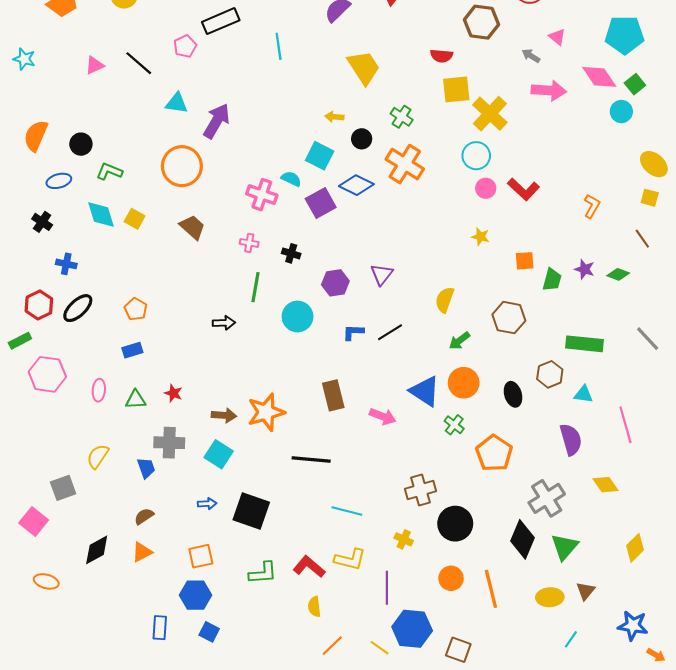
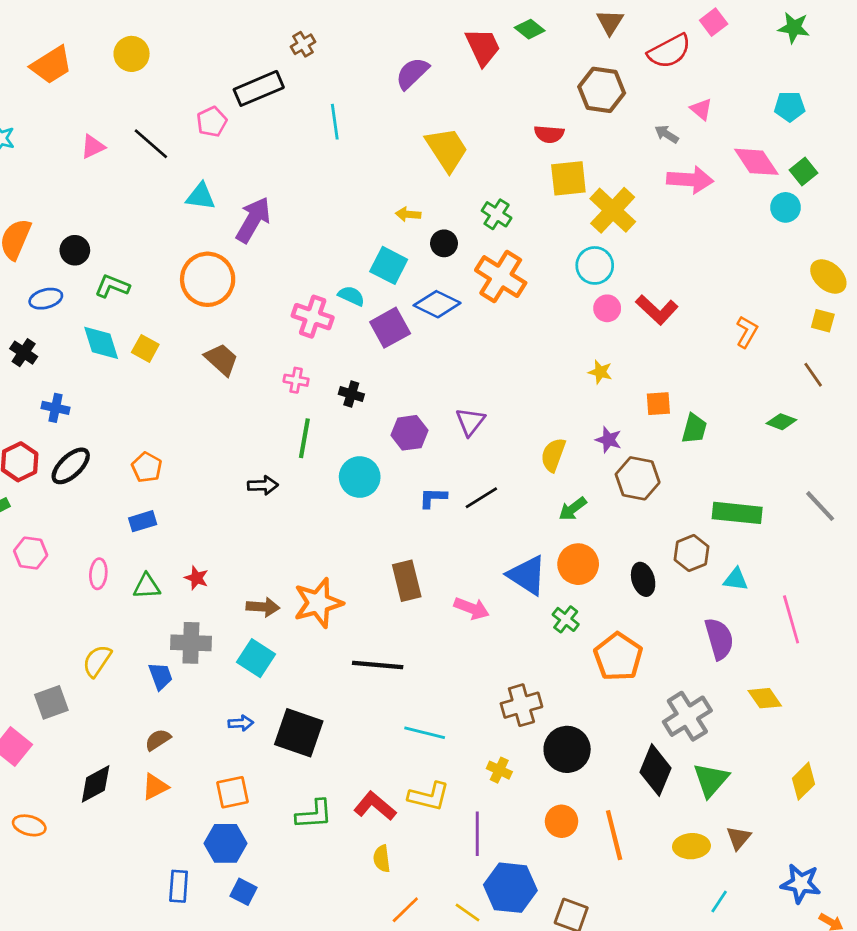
cyan pentagon: (624, 35) -> (790, 106), size x0.6
purple star: (585, 269) -> (609, 440), moved
pink hexagon: (47, 374) -> (31, 553), size x0.7

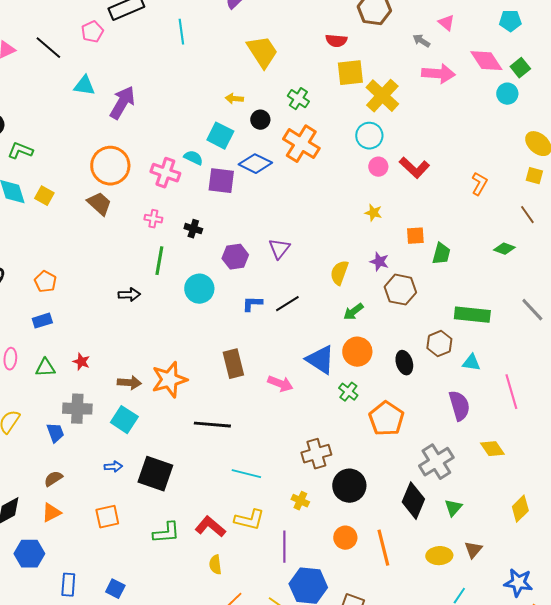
orange circle: (208, 279) -> (110, 166), moved
purple square: (390, 328) -> (221, 181), turned 36
green triangle: (711, 780) -> (453, 508), size x0.7
blue hexagon: (226, 843) -> (29, 554), moved

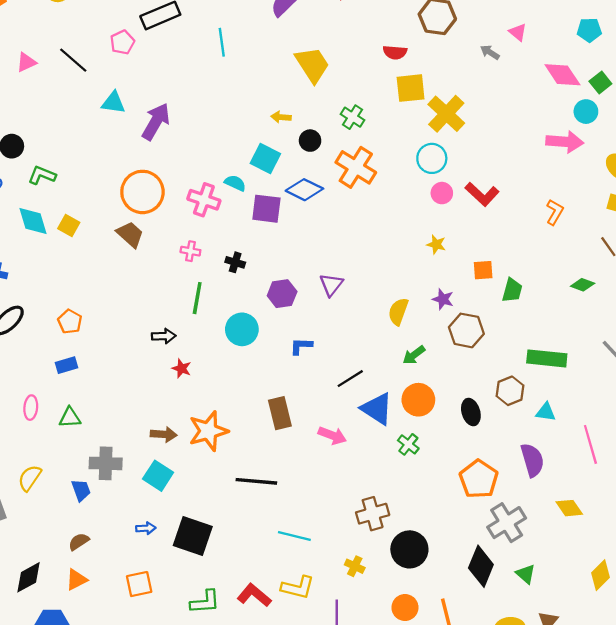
pink arrow: (438, 74) -> (565, 142), moved
black line: (287, 304) -> (350, 379), moved
red star: (81, 362) -> (182, 368), moved
orange pentagon: (386, 419) -> (479, 479), moved
green triangle: (453, 508) -> (526, 574), turned -30

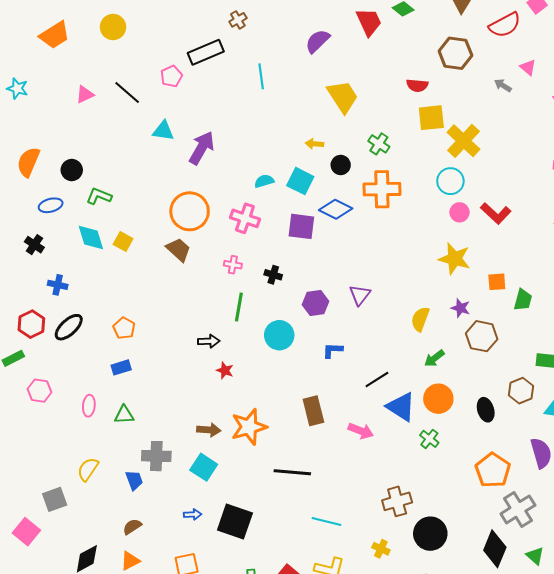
orange cross: (356, 167) -> (382, 189), turned -33
cyan semicircle: (235, 183) -> (264, 181), moved, turned -42
yellow star: (436, 244) -> (454, 259), size x1.8

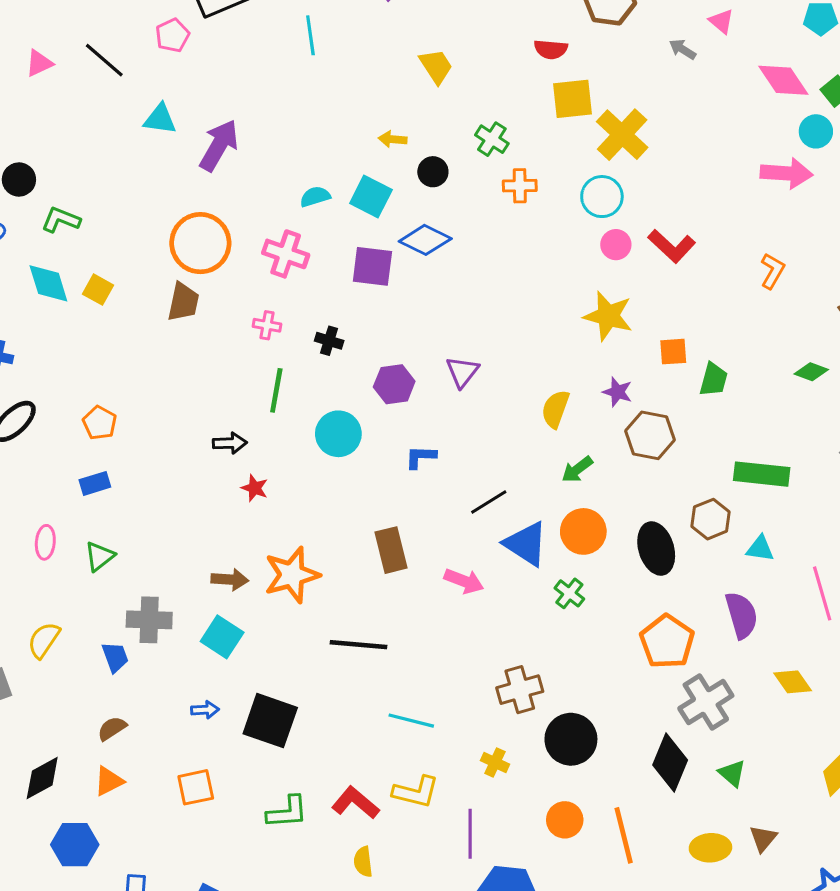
yellow trapezoid: (343, 96) -> (436, 66), size x0.7
orange cross: (382, 189) -> (520, 186), moved, size x0.6
brown trapezoid: (178, 250) -> (183, 302), turned 60
black ellipse: (486, 410) -> (656, 549), size x1.4
green triangle: (124, 415) -> (100, 556), turned -35

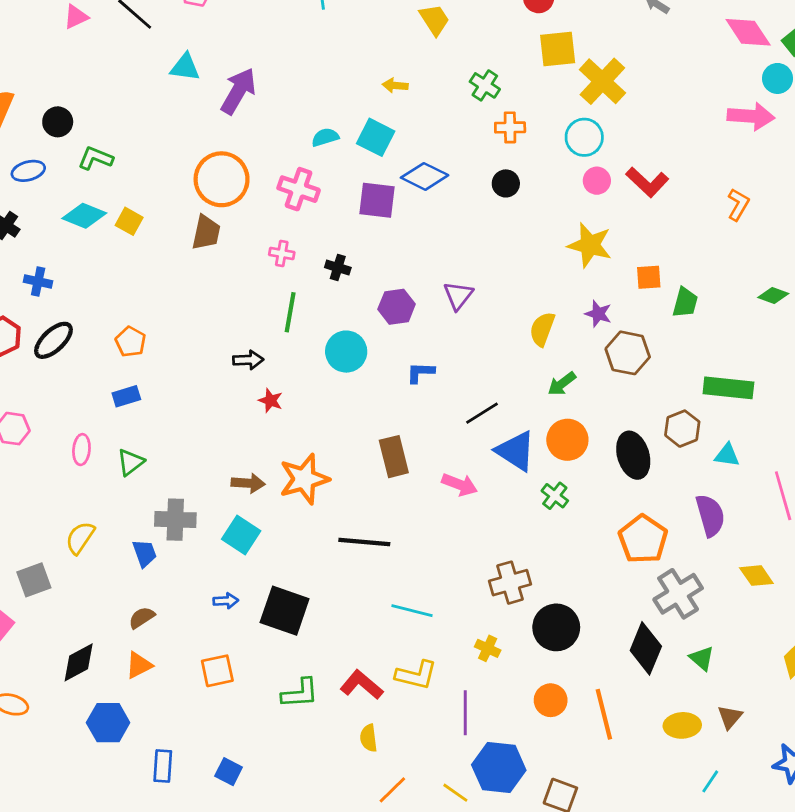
black circle: (433, 172) -> (506, 183), moved
cyan diamond: (48, 283) -> (84, 216), turned -51

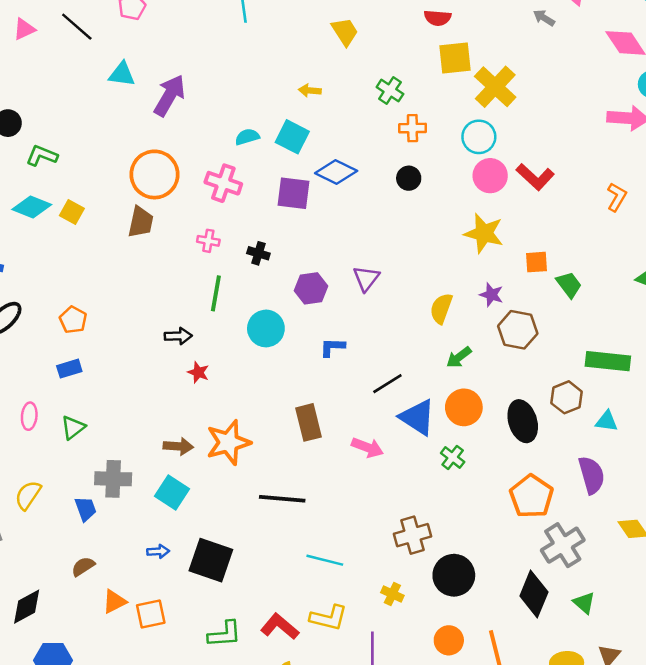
pink circle: (597, 181) -> (490, 176), size x1.4
green trapezoid: (685, 303) -> (569, 285), turned -52
orange triangle: (139, 665) -> (114, 602), moved

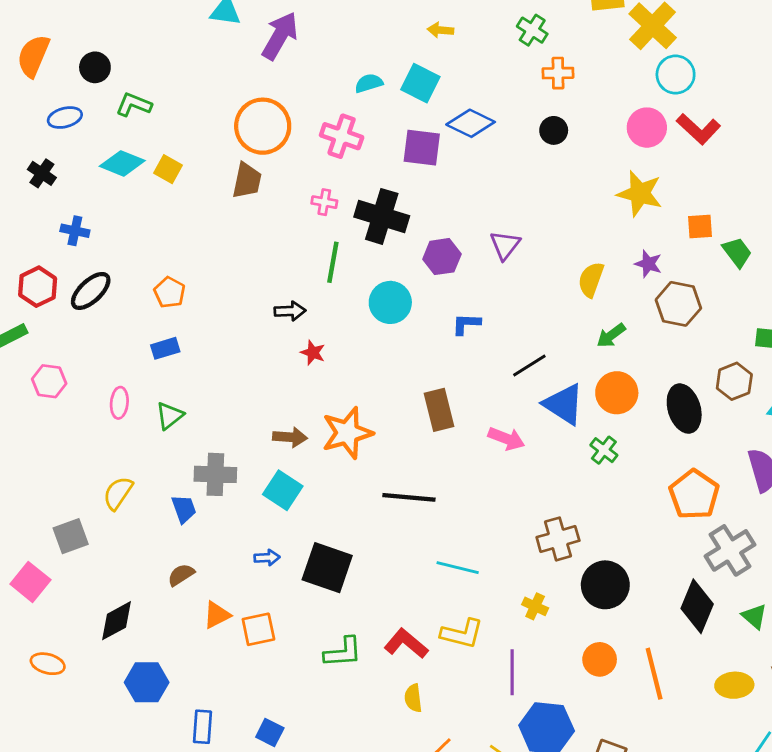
cyan circle: (479, 137) -> (676, 75), moved
black cross: (258, 253) -> (382, 216), size x2.0

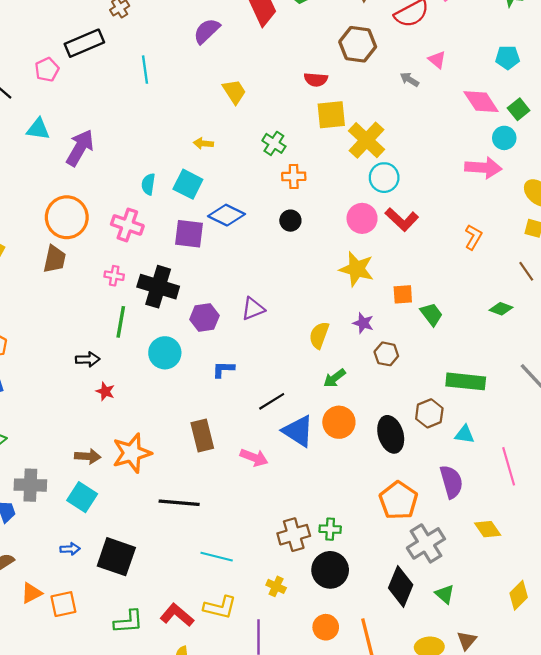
cyan semicircle: (369, 83) -> (148, 184), turned -65
purple triangle: (505, 245) -> (253, 309), turned 30
brown hexagon: (678, 304) -> (386, 354), size x0.7
green cross: (604, 450) -> (330, 529), moved, turned -35

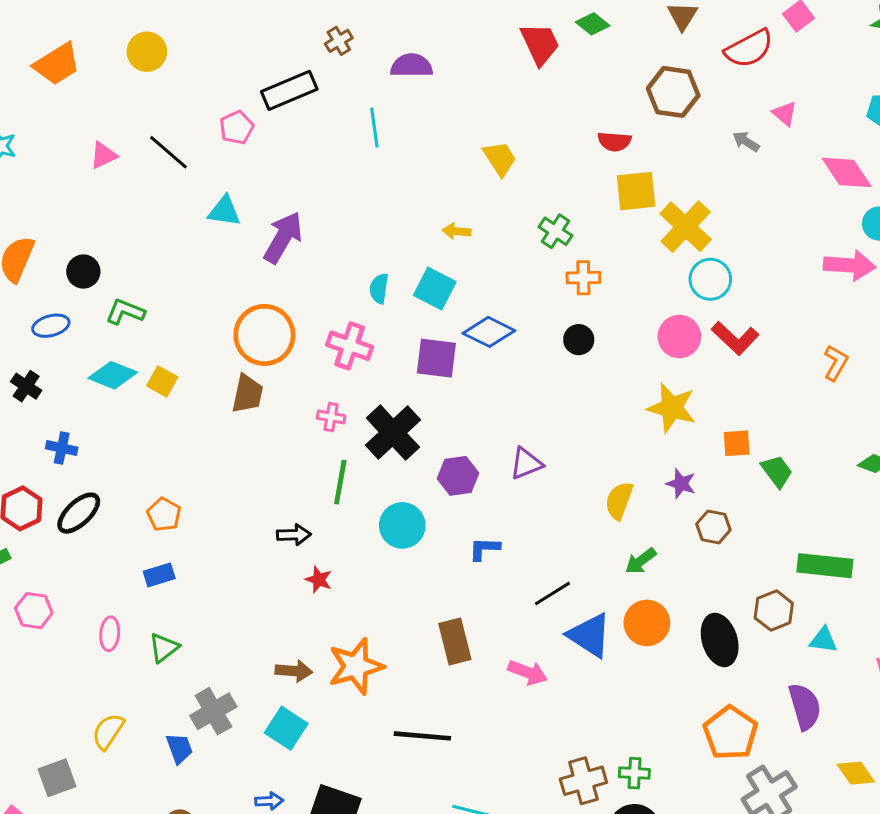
purple semicircle: (207, 31) -> (412, 66), moved, turned 44
black cross: (158, 287) -> (393, 433), turned 30
gray cross: (30, 485) -> (213, 711), turned -32

